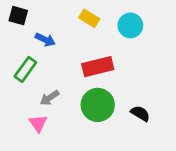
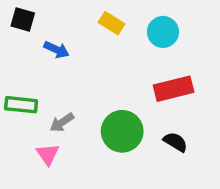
red rectangle: (98, 67) -> (174, 89), moved
green rectangle: (25, 69) -> (21, 105), moved, turned 60

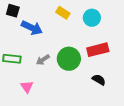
blue arrow: (57, 50) -> (32, 28), size x1.5
gray arrow: (62, 122) -> (43, 60), moved
green circle: (122, 131) -> (69, 59), moved

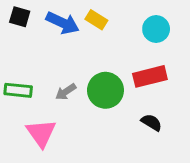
cyan circle: (92, 18) -> (156, 29), moved
blue arrow: (32, 28) -> (63, 23), moved
pink triangle: (27, 87) -> (41, 133), size x1.5

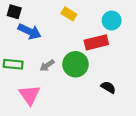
blue arrow: (63, 23) -> (30, 31), moved
red rectangle: (150, 76) -> (96, 42), moved

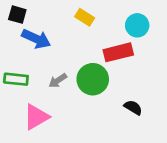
pink triangle: (30, 95) -> (36, 117), turned 35

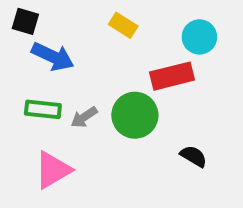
green rectangle: (16, 79) -> (43, 109), moved

